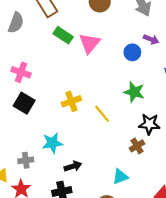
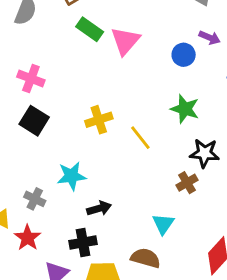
gray cross: (26, 160) -> (35, 199), turned 32
cyan triangle: (120, 177) -> (163, 224), turned -35

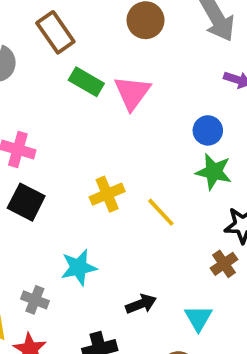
blue circle: (184, 55) -> (208, 130), moved
black arrow: (99, 208) -> (141, 304), moved

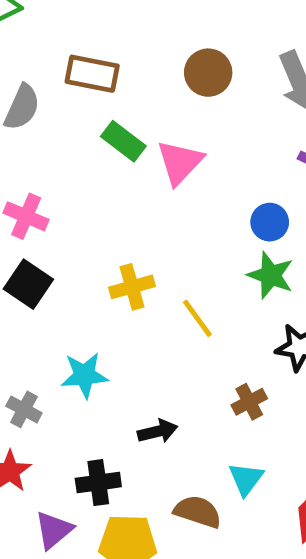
brown rectangle: (55, 32) -> (92, 74), turned -51
brown cross: (224, 264) -> (249, 402), moved
cyan triangle: (198, 318) -> (246, 479), moved

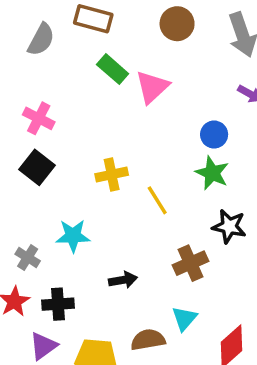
brown cross: (249, 402) -> (191, 263), size x1.4
black cross: (98, 483) -> (58, 304), moved
brown semicircle: (198, 512) -> (148, 340), turned -32

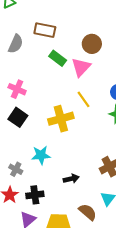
brown circle: (177, 24) -> (92, 44), moved
yellow cross: (112, 174) -> (61, 119), size x1.4
yellow line: (157, 200) -> (83, 99), moved
brown semicircle: (148, 340) -> (88, 212), turned 54

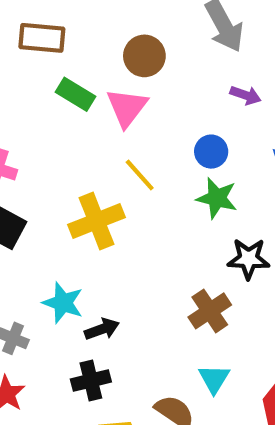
cyan star: (41, 155) -> (63, 303), turned 30
black arrow: (71, 179) -> (102, 329), moved
black cross: (35, 195) -> (91, 380), moved

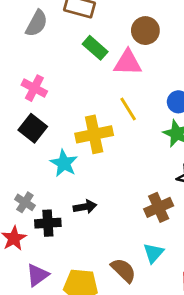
pink triangle: (127, 107) -> (128, 63), turned 44
cyan star: (63, 303) -> (64, 163), moved
black cross: (91, 380) -> (48, 223), moved

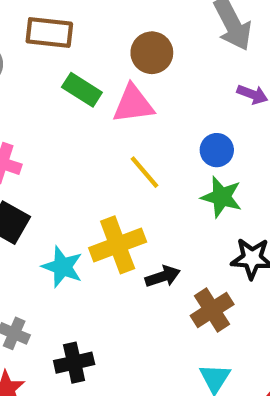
yellow cross: (94, 134) -> (118, 245), moved
black arrow: (85, 207) -> (163, 276), moved
black cross: (48, 223) -> (74, 363), moved

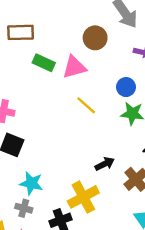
brown circle: (152, 53) -> (95, 38), moved
yellow cross: (118, 245) -> (83, 197), moved
cyan star: (62, 267) -> (31, 183), moved

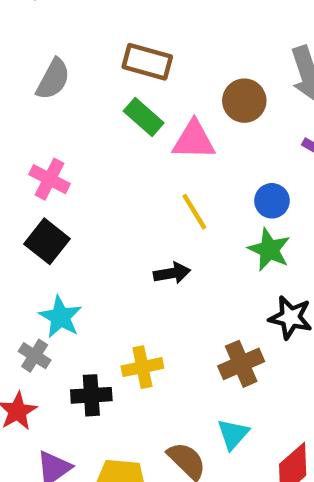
brown rectangle: (21, 32) -> (147, 62), moved
black arrow: (105, 164) -> (172, 273), moved
yellow cross: (83, 197) -> (142, 367), size x0.7

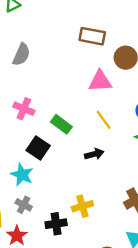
brown rectangle: (147, 62) -> (92, 36), moved
green rectangle: (144, 117) -> (61, 124), moved
black square: (47, 241) -> (38, 148), moved
cyan star: (60, 317) -> (22, 175), moved

